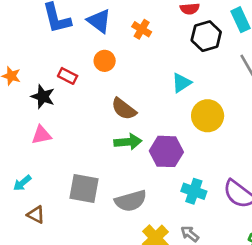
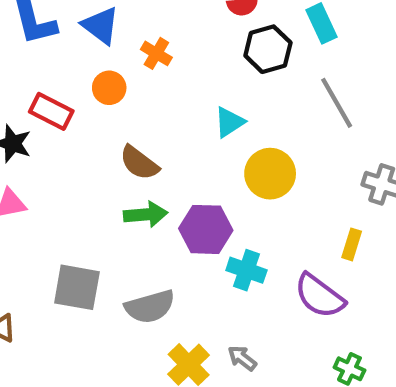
orange cross: (142, 29) -> (156, 53), moved
red rectangle: (68, 76) -> (51, 111), size x1.4
cyan cross: (194, 191) -> (246, 270), moved

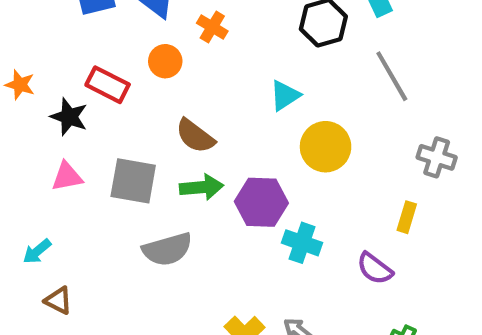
gray square: (77, 287) -> (133, 181), moved
purple semicircle: (319, 296) -> (375, 268), size x0.7
gray semicircle: (150, 307) -> (167, 249), moved

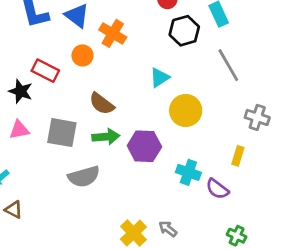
orange cross: (212, 27) -> (113, 33), size x1.4
cyan cross: (302, 243) -> (188, 172), moved

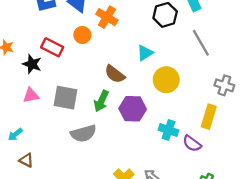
brown semicircle: (102, 104) -> (115, 74), moved
green arrow: (106, 137) -> (101, 101), turned 120
yellow rectangle: (238, 156) -> (209, 117), size x1.5

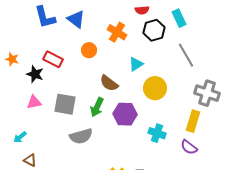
orange cross: (107, 17) -> (117, 32), moved
orange circle: (82, 35) -> (89, 50), moved
gray cross: (224, 85) -> (207, 93), size x1.4
purple semicircle: (192, 143) -> (189, 147), moved

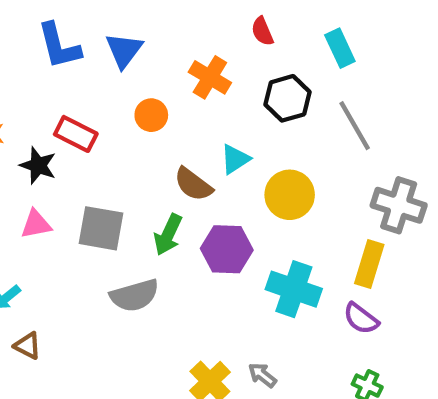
red semicircle: (142, 10) -> (262, 31), turned 72
blue triangle: (76, 19) -> (124, 50), turned 30
black hexagon: (154, 30) -> (288, 98), moved
cyan triangle: (136, 64) -> (235, 159), moved
cyan cross: (157, 133) -> (294, 289), size x1.4

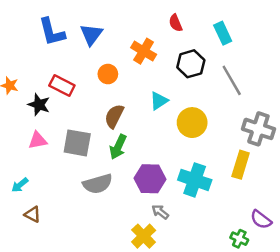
brown semicircle: (193, 184) -> (114, 116), moved, turned 80
purple hexagon: (227, 249) -> (150, 179), moved
purple semicircle: (361, 318) -> (261, 220), moved
gray arrow: (262, 375) -> (160, 212), moved

